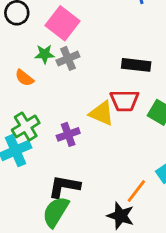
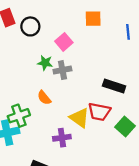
pink square: (62, 23) -> (64, 42), size x0.7
orange semicircle: (24, 78) -> (44, 98), moved
purple cross: (68, 134) -> (62, 138), moved

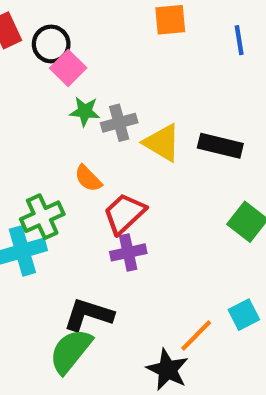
pink square: (64, 42) -> (68, 68), moved
red trapezoid: (99, 112) -> (124, 214), moved, turned 130
yellow triangle: (80, 118) -> (162, 143), moved

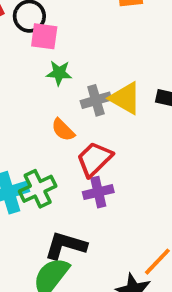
pink square: (68, 68) -> (44, 36), turned -36
gray cross: (119, 123) -> (96, 100), moved
green cross: (42, 217) -> (38, 189), moved

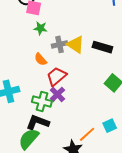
green cross: (38, 189) -> (42, 102), moved, turned 36
purple cross: (98, 192) -> (57, 94), turned -35

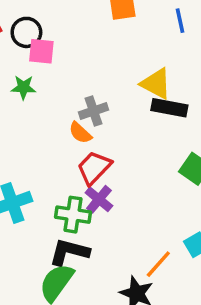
green star: (40, 28) -> (23, 87), moved
yellow triangle: (76, 44) -> (156, 84), moved
orange semicircle: (41, 59) -> (80, 133), moved

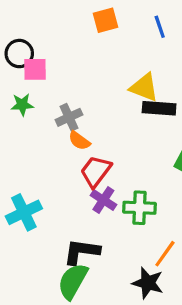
gray cross: (93, 111) -> (69, 117), moved
green cross: (73, 215) -> (140, 208), moved

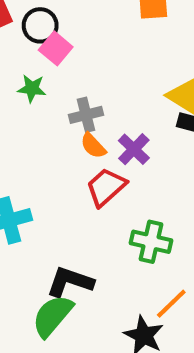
pink square: (35, 69) -> (56, 48), turned 30
purple cross: (103, 200) -> (134, 149), moved

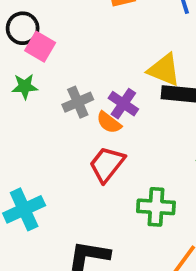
orange semicircle: (93, 146) -> (109, 123), moved
purple cross: (134, 149) -> (123, 104), moved

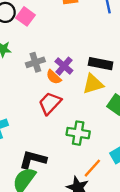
pink square: (40, 47) -> (25, 16), moved
yellow triangle: (164, 70) -> (93, 84), moved, turned -45

